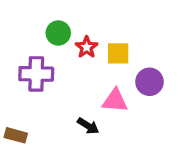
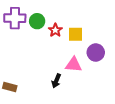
purple cross: (36, 74) -> (15, 18), moved
black arrow: (88, 126) -> (56, 81), turned 80

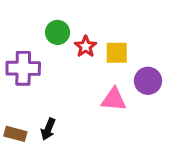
purple cross: (15, 18) -> (23, 68), moved
black arrow: (56, 81) -> (48, 129), moved

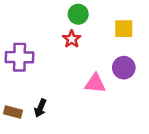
green circle: (58, 32) -> (78, 14), moved
yellow square: (117, 53) -> (124, 29), moved

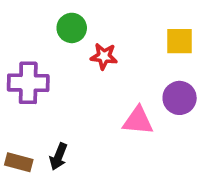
green circle: (78, 14) -> (72, 28), moved
red star: (72, 39) -> (104, 56), turned -30

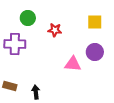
green circle: (72, 28) -> (28, 18), moved
black arrow: (58, 157) -> (36, 92), moved, turned 152

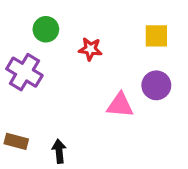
purple cross: (15, 44) -> (24, 72), turned 30

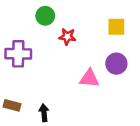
green circle: (46, 29) -> (45, 16), moved
purple cross: (24, 72) -> (18, 54), turned -30

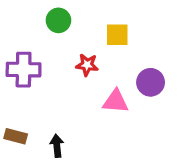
yellow square: (116, 27) -> (117, 35), moved
red star: (67, 37) -> (87, 65), moved

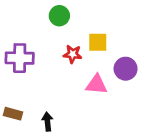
green circle: (58, 20) -> (59, 16), moved
yellow square: (117, 35) -> (98, 42), moved

